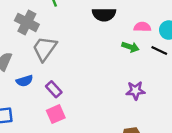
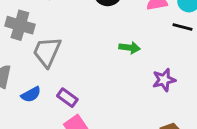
green arrow: (130, 47) -> (130, 48), moved

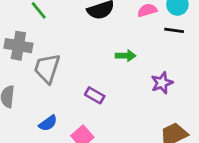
blue semicircle: (31, 94) -> (48, 123), moved
purple rectangle: (67, 98) -> (95, 95), moved

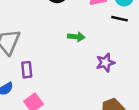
purple rectangle: (95, 95) -> (27, 70), moved, turned 49

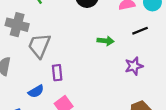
black line: (119, 19) -> (140, 31), moved, turned -35

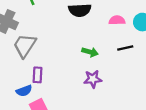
purple star: (134, 66) -> (93, 79), moved
blue semicircle: (36, 91) -> (24, 91), moved

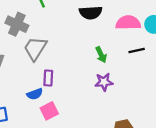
pink semicircle: (117, 20) -> (128, 23), size x1.5
green arrow: (90, 52) -> (101, 55), turned 49

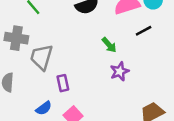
blue semicircle: (35, 94) -> (44, 108), moved

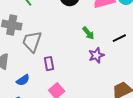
black line: (144, 31) -> (119, 38), moved
blue semicircle: (44, 108) -> (23, 80), moved

